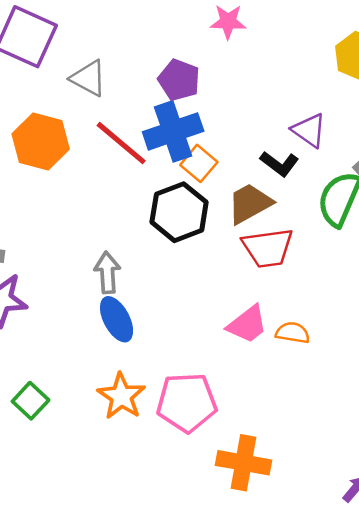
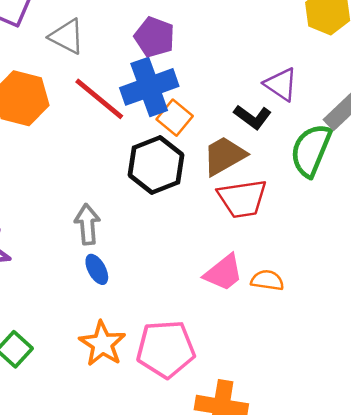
blue ellipse: (117, 319) -> (97, 269), size x0.7

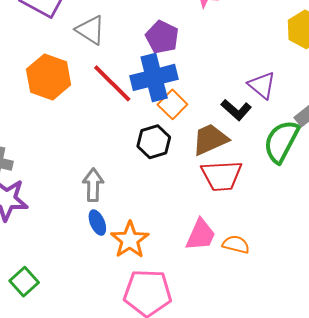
black hexagon: (156, 165) -> (154, 142), size x0.7
pink trapezoid: (223, 273) -> (201, 235), turned -33
orange star: (102, 344) -> (130, 240), moved

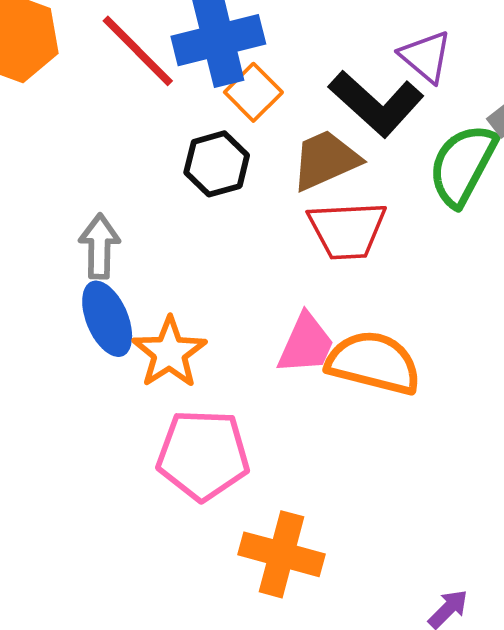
black L-shape: (236, 110) -> (376, 103), size x1.6
blue ellipse: (97, 223) -> (107, 319), size x1.5
orange semicircle: (236, 244) -> (374, 363), size x1.8

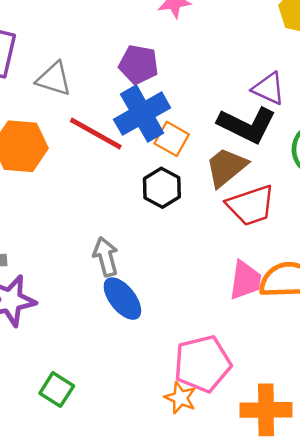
orange star: (169, 353) -> (180, 398), moved, size x0.7

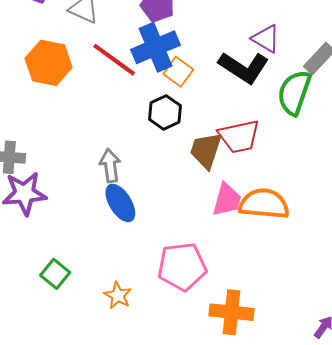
brown trapezoid: (226, 167) -> (206, 150), moved, turned -39
orange star: (180, 398) -> (118, 295), moved

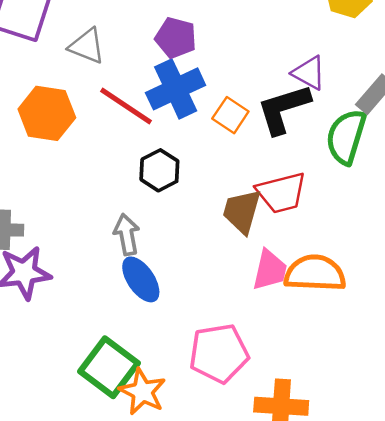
black L-shape: (244, 67) -> (284, 109), turned 132
orange square: (178, 72) -> (230, 115), moved
black hexagon: (165, 112) -> (159, 170), moved
green square: (55, 274) -> (109, 367), moved, size x1.6
orange star: (118, 295) -> (142, 392), size x1.4

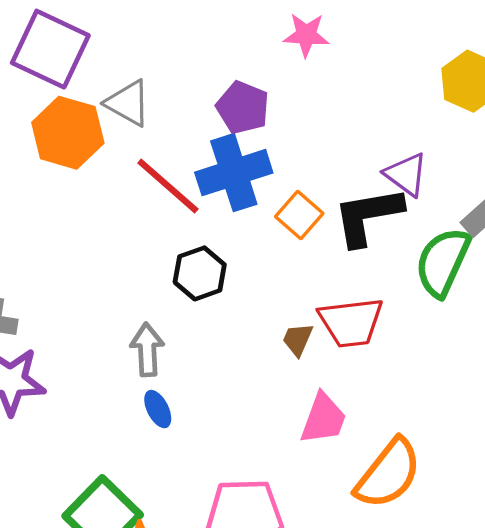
orange hexagon: (47, 113) -> (68, 133), moved
brown trapezoid: (242, 211) -> (298, 339), size x0.6
orange semicircle: (315, 273) -> (388, 474), moved, turned 118
blue ellipse: (141, 279) -> (158, 409), size x0.6

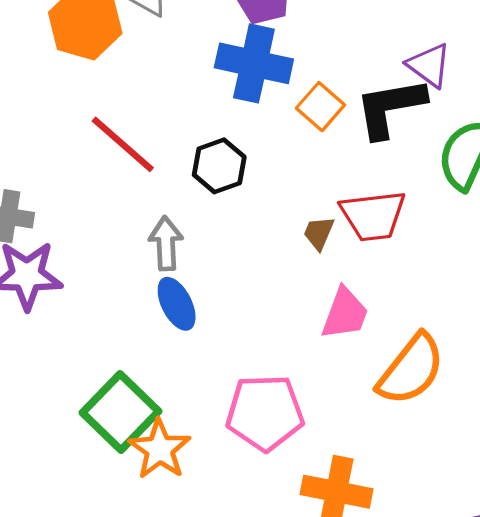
blue cross: (234, 173) -> (254, 63), turned 30
red line: (168, 186) -> (123, 144), moved
blue ellipse: (158, 409) -> (177, 304), size x1.4

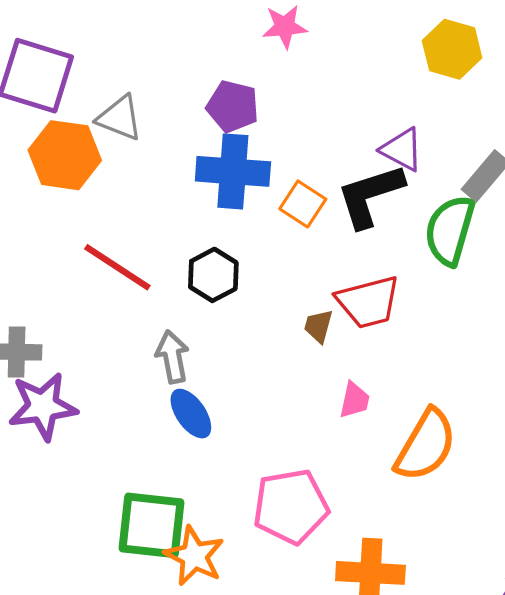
pink trapezoid: (345, 314) -> (354, 400), size x0.7
green square: (121, 412) -> (152, 525), turned -30

